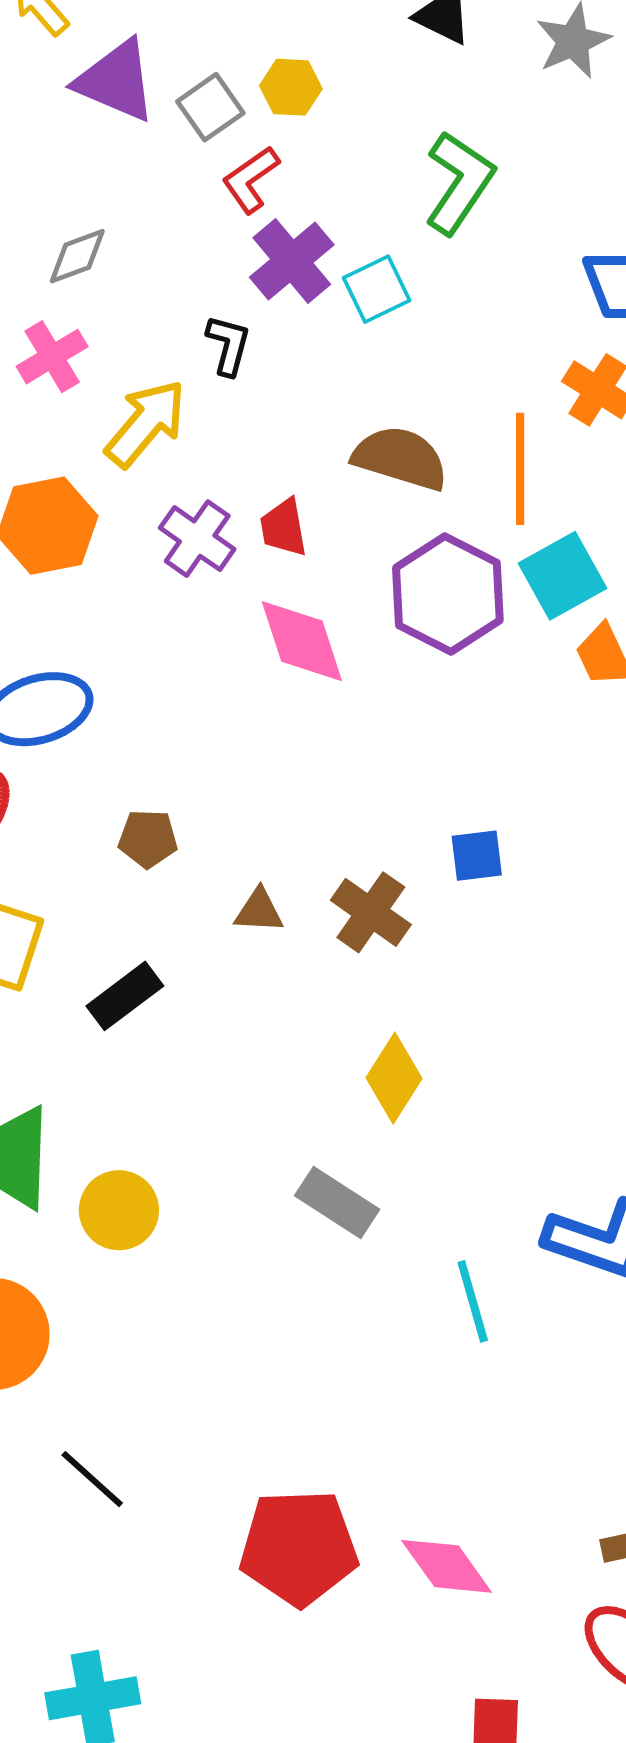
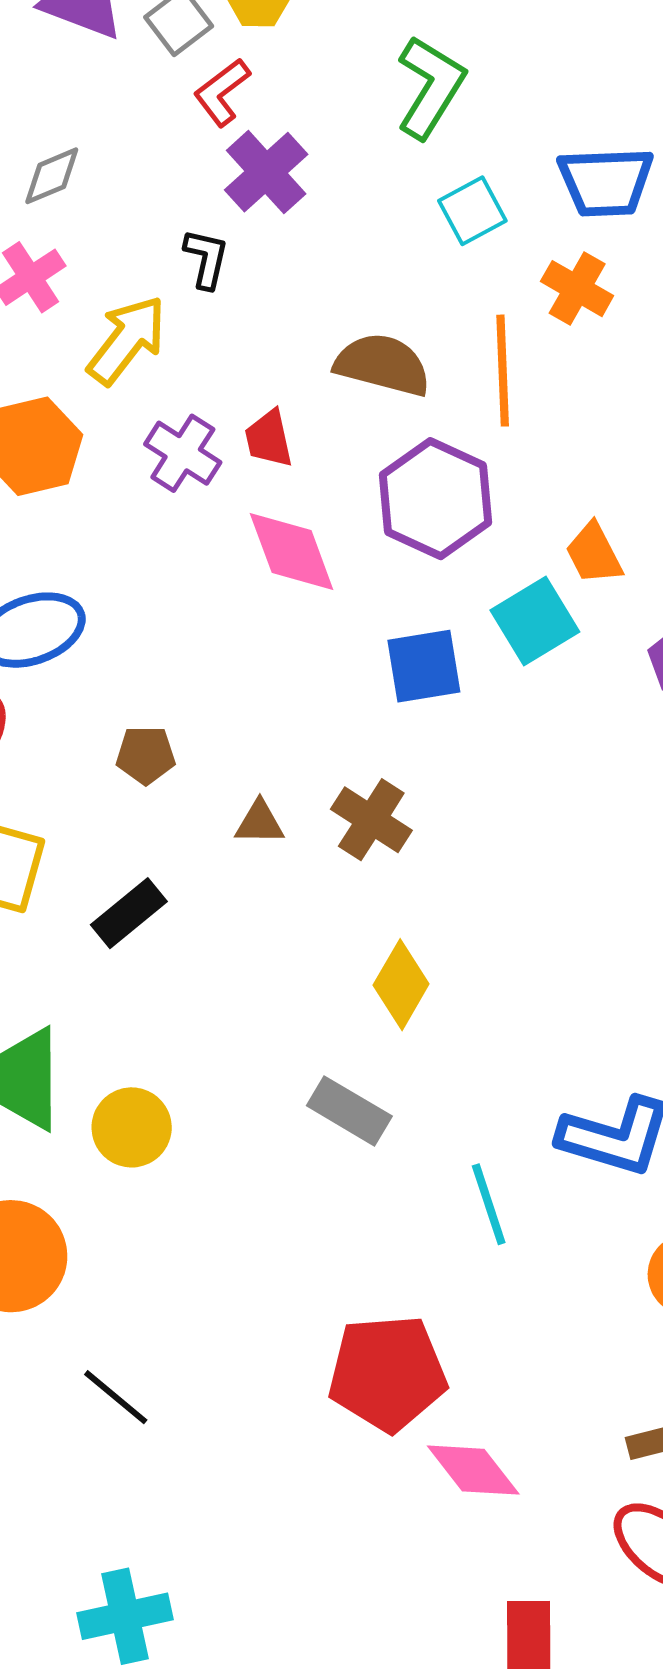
cyan square: (377, 289) -> (472, 211), moved
cyan square: (563, 576) -> (535, 621), moved
blue square: (477, 856) -> (424, 666), moved, size x1.4
red pentagon: (299, 1548) -> (387, 1373), moved

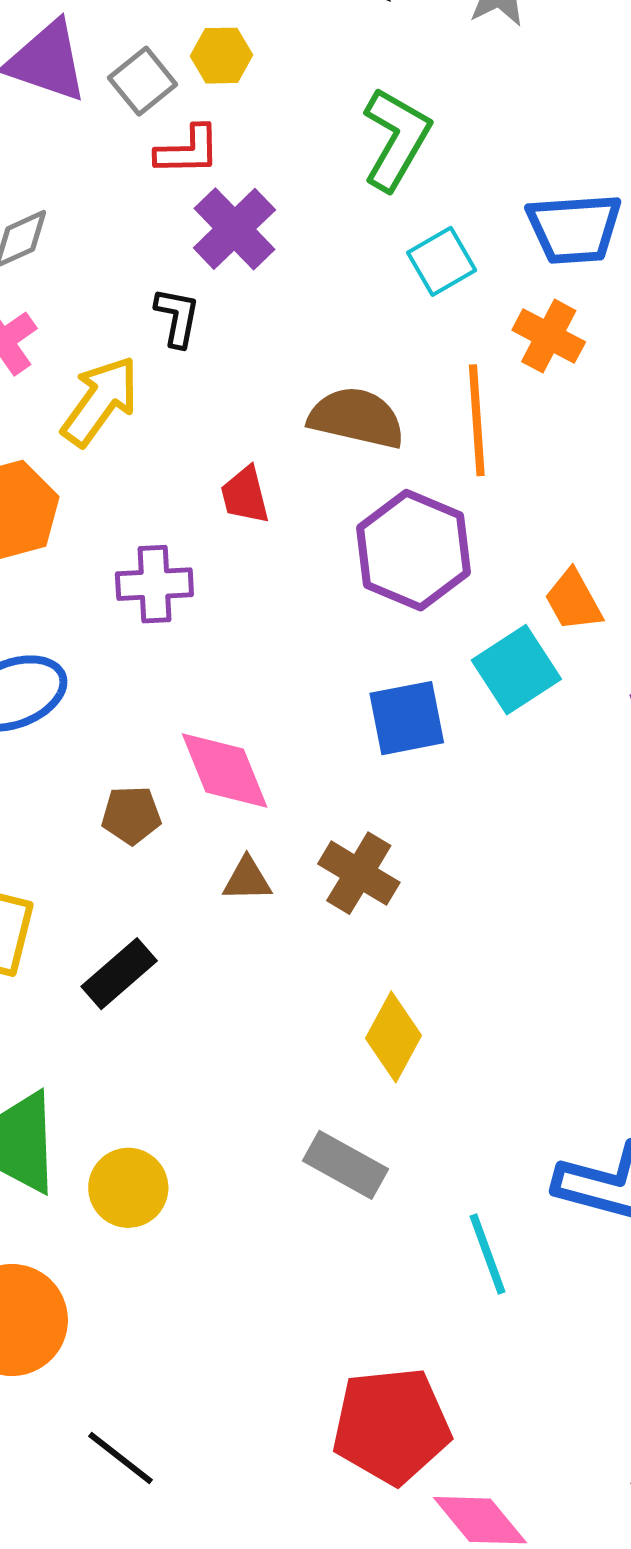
red L-shape: (222, 92) -> (188, 150), turned -142
purple cross: (183, 453) -> (154, 584), moved, turned -34
pink diamond: (292, 551) -> (225, 770), moved

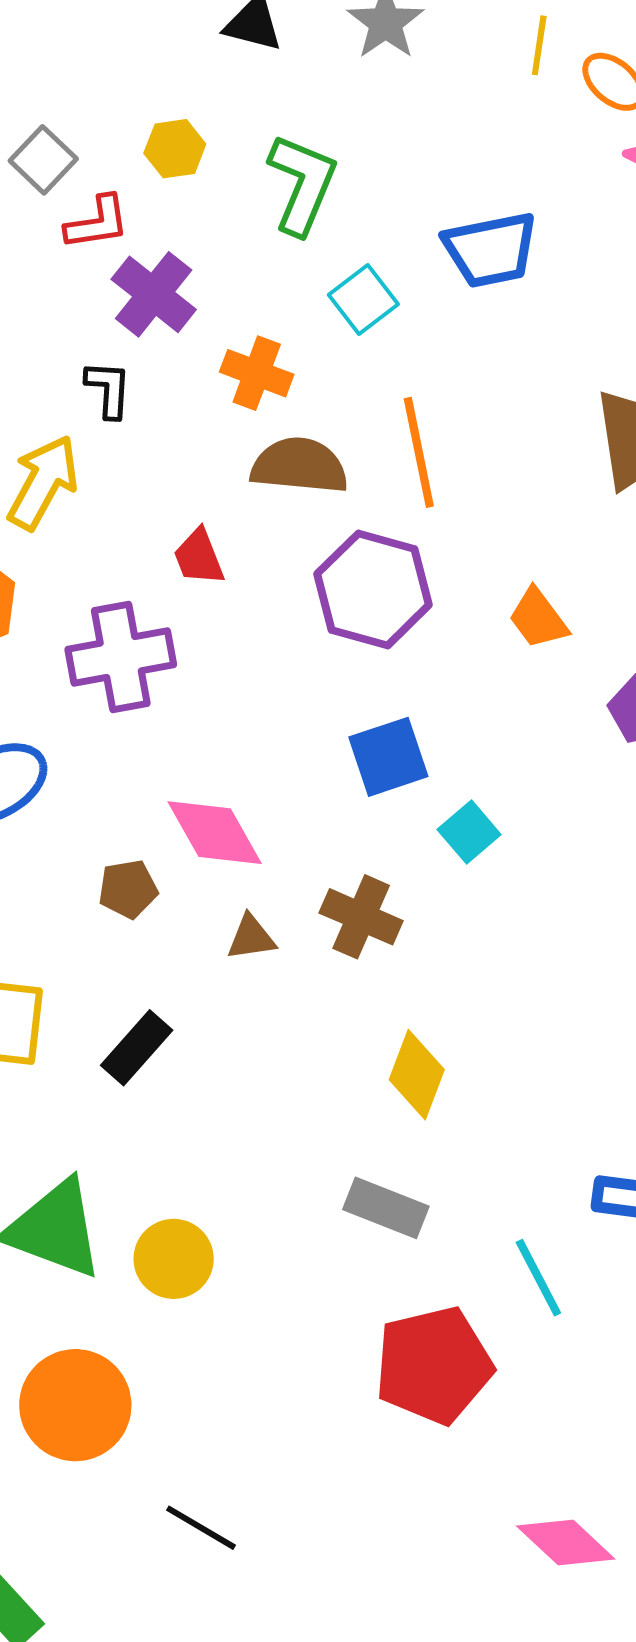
yellow hexagon: (222, 56) -> (175, 149), moved
orange cross: (549, 336) -> (257, 373), moved
purple cross: (154, 584) -> (121, 657), size x1.4
cyan square: (516, 670) -> (469, 832), moved, size x0.7
red pentagon: (391, 1426) -> (434, 1365), moved

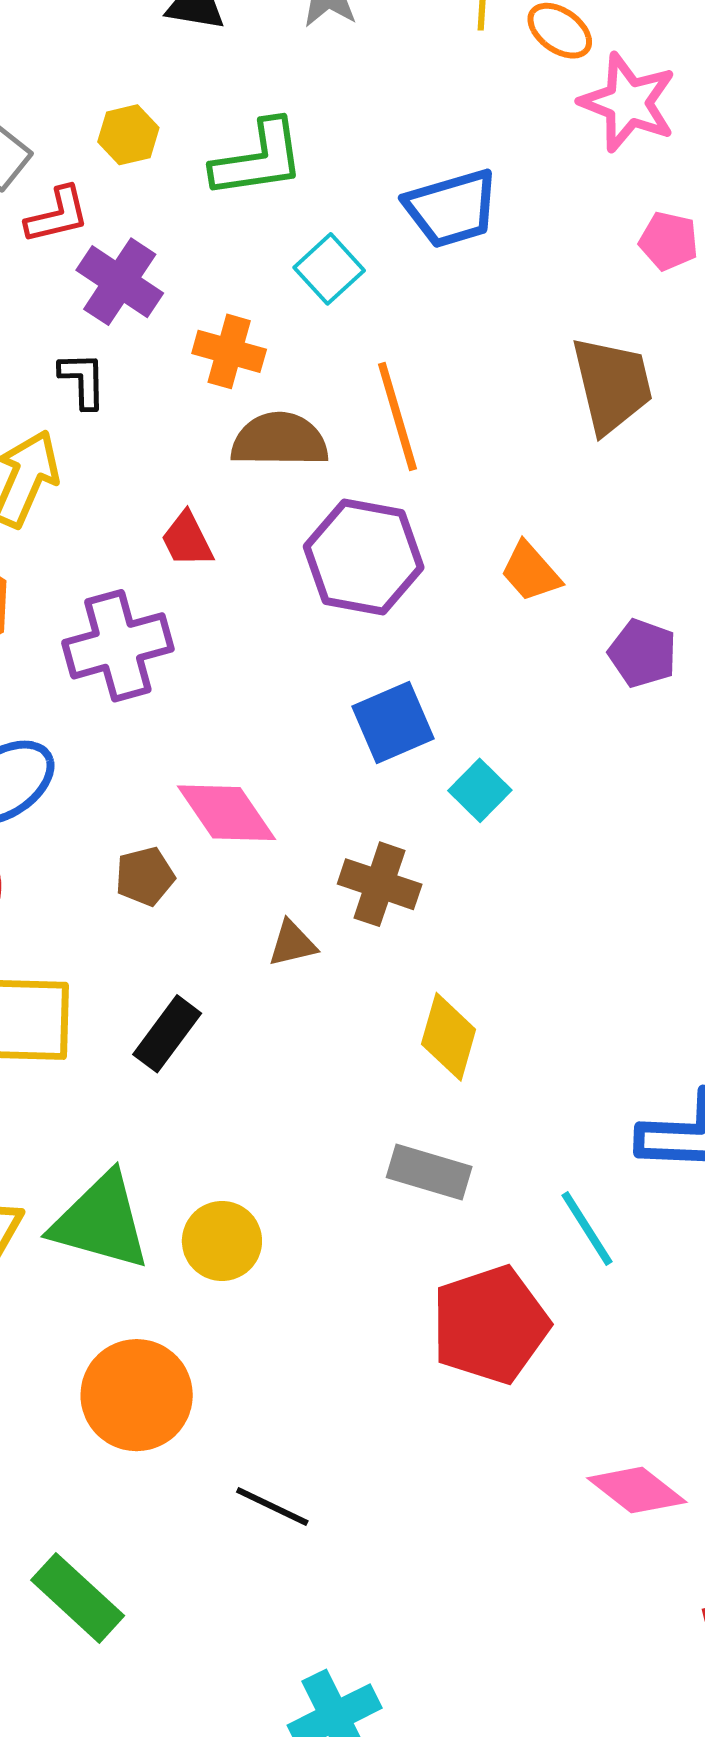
green L-shape: (302, 184) -> (258, 159), turned 64
brown triangle: (251, 938) -> (292, 944), moved

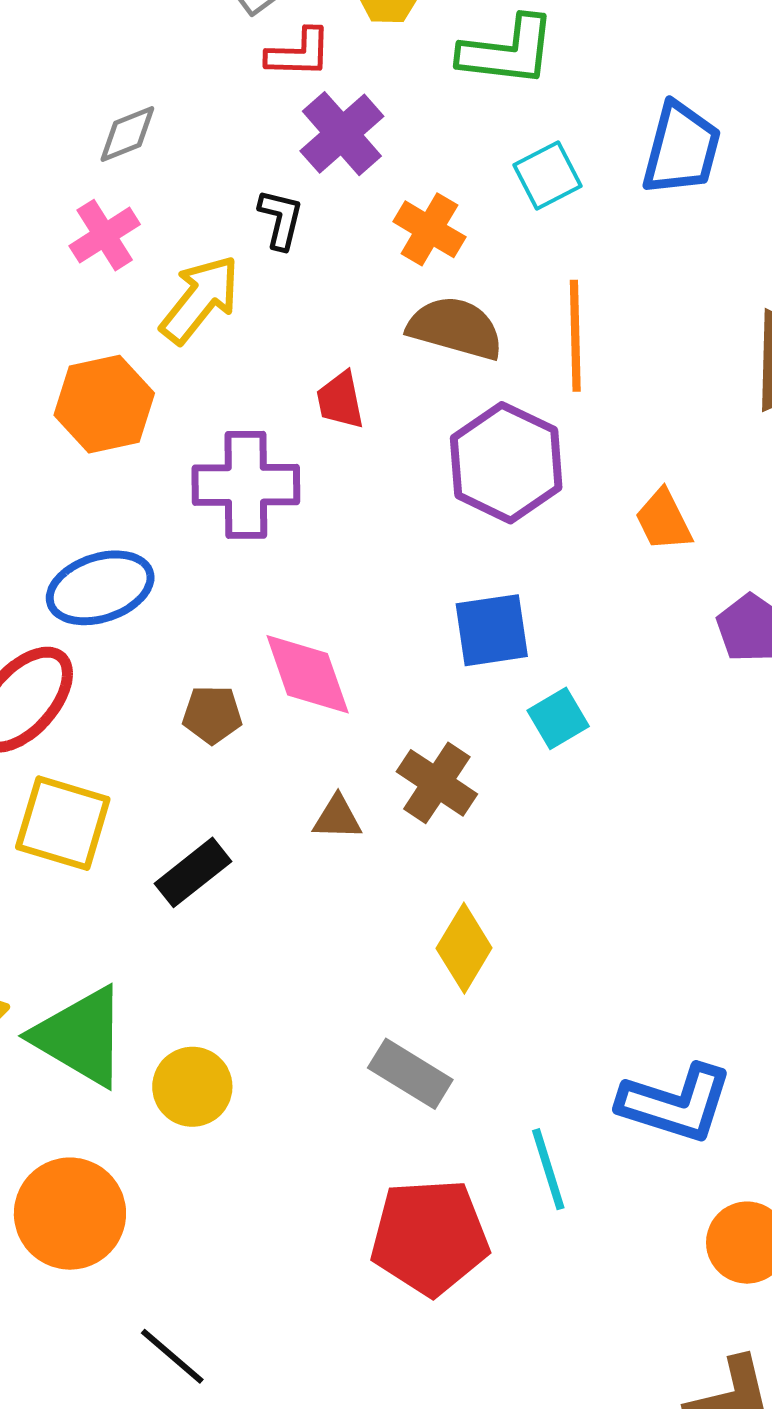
blue trapezoid: (452, 208) -> (681, 149), turned -74

